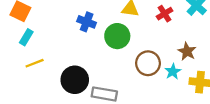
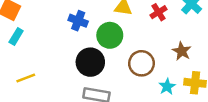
yellow line: (35, 63) -> (26, 78), moved
cyan star: (173, 72) -> (167, 86), moved
black circle: (75, 80) -> (90, 62), moved

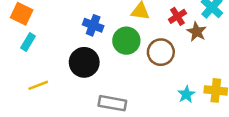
brown star: (182, 51) -> (197, 32), moved
black circle: (90, 62) -> (84, 62), moved
brown circle: (141, 63) -> (161, 52), moved

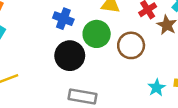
black circle: (84, 62) -> (70, 56), moved

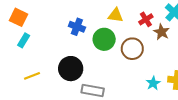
black circle: (70, 56) -> (71, 69), moved

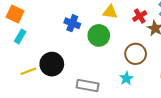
brown circle: (132, 49) -> (136, 54), moved
black circle: (71, 69) -> (52, 64), moved
cyan star: (153, 83) -> (126, 78), moved

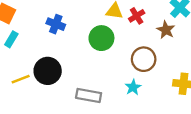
red cross: (140, 16) -> (137, 16), moved
blue cross: (72, 23) -> (56, 24), moved

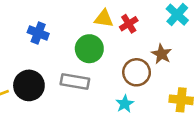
brown star: (166, 30) -> (161, 54), moved
gray rectangle: (89, 95) -> (75, 81), moved

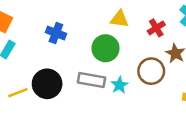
red cross: (129, 24) -> (156, 28), moved
cyan star: (125, 104) -> (119, 85), moved

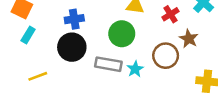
blue cross: (56, 33) -> (74, 19), turned -30
black circle: (47, 84) -> (72, 47), moved

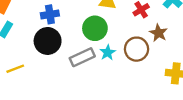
gray rectangle: (108, 64) -> (82, 57), turned -35
cyan star: (135, 69) -> (108, 53), moved

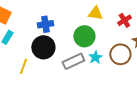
yellow line: (15, 69) -> (23, 66), moved, turned -49

